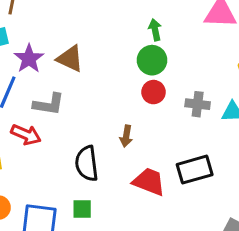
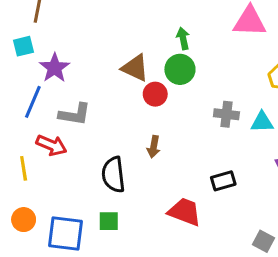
brown triangle: (70, 59) -> (135, 68), moved
red circle: (154, 92) -> (155, 94), moved
black rectangle: (195, 170) -> (223, 181), size x0.7
red trapezoid: (149, 182) -> (185, 212), moved

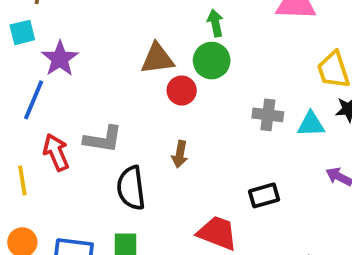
brown triangle: (135, 68) -> (157, 59), turned -32
gray L-shape: (75, 114) -> (103, 139), moved
red arrow: (51, 145) -> (56, 152), turned -136

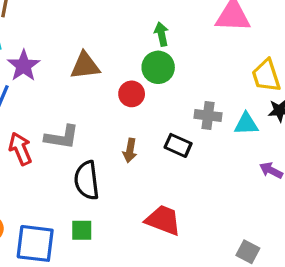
brown triangle: (157, 59) -> (85, 66), moved
black rectangle: (264, 195) -> (178, 145), moved, turned 40

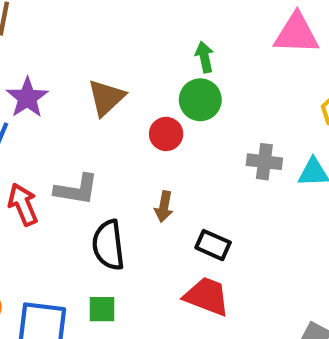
brown triangle: (85, 66) -> (106, 98), turned -36
black rectangle: (178, 145) -> (213, 245), moved

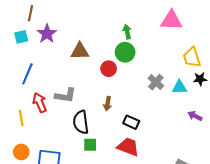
purple star: (27, 98) -> (47, 34), moved
brown triangle: (106, 98) -> (80, 51), turned 42
gray cross: (264, 162) -> (156, 82), turned 35
green square: (102, 309) -> (90, 145), moved

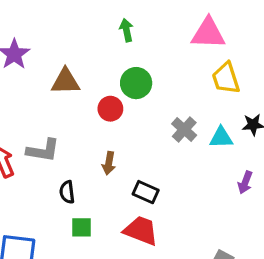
green arrow: (127, 32) -> (126, 30), moved
yellow trapezoid: (192, 57) -> (226, 78), moved
purple arrow: (195, 116) -> (245, 182), turned -96
black semicircle: (81, 122) -> (67, 192), size x0.6

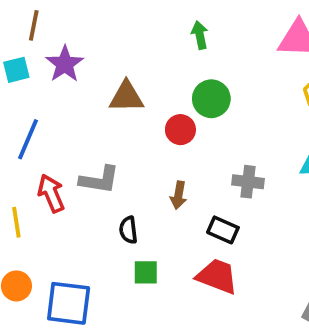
gray cross: (184, 130) -> (248, 182), moved, turned -35

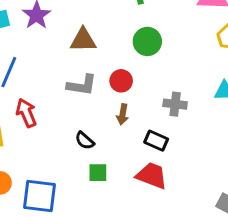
red circle: (180, 130) -> (121, 81), moved
gray L-shape: (99, 180) -> (82, 85), moved
black semicircle: (128, 230) -> (85, 141), turned -42

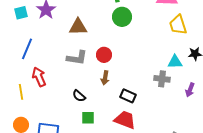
green circle: (147, 41) -> (122, 17), moved
gray cross: (175, 104) -> (162, 79), moved

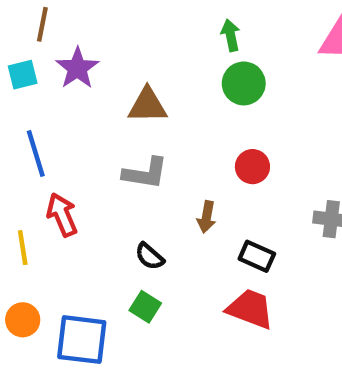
blue line: (27, 49) -> (36, 153), turned -40
red circle: (104, 55) -> (252, 167), moved
green square: (88, 118) -> (145, 307), moved, turned 32

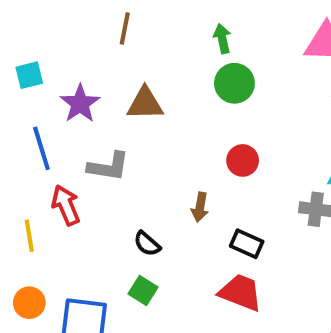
brown line: (42, 24) -> (125, 28), moved
purple star: (77, 68) -> (80, 104), moved
gray L-shape: (145, 173) -> (108, 167), moved

